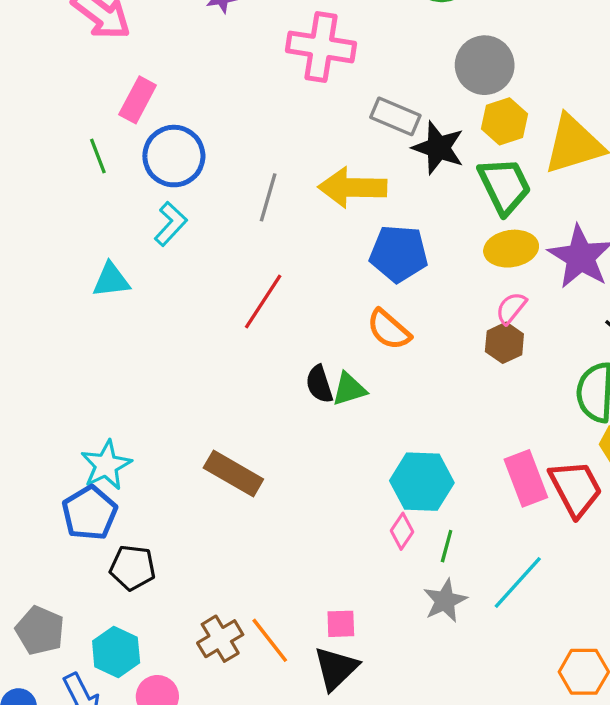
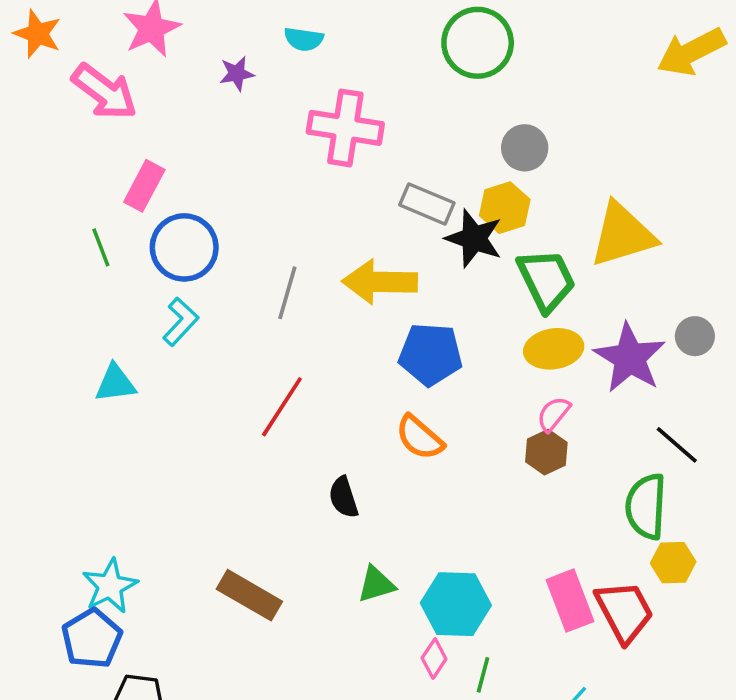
gray circle: (485, 65) -> (525, 148), size x0.7
yellow hexagon: (504, 121) -> (505, 208), moved
green triangle: (349, 389) -> (376, 584), moved

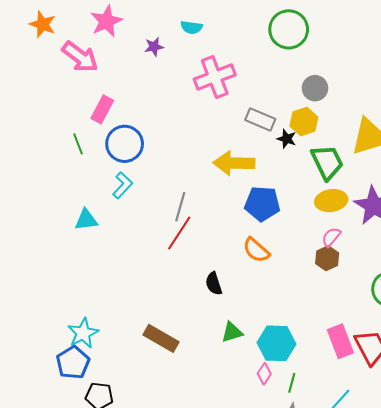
pink cross: (345, 128) -> (215, 77), turned -30
black star: (474, 238) -> (287, 139), size x0.6
gray line: (287, 293) -> (180, 207), moved

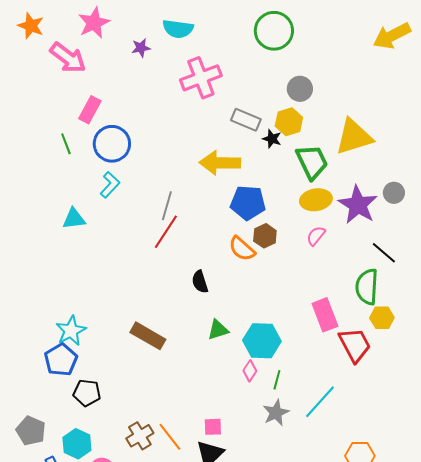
cyan semicircle: (191, 27) -> (178, 29), size x1.4
brown hexagon: (327, 258) -> (265, 236), moved
pink rectangle: (340, 341) -> (325, 315), moved

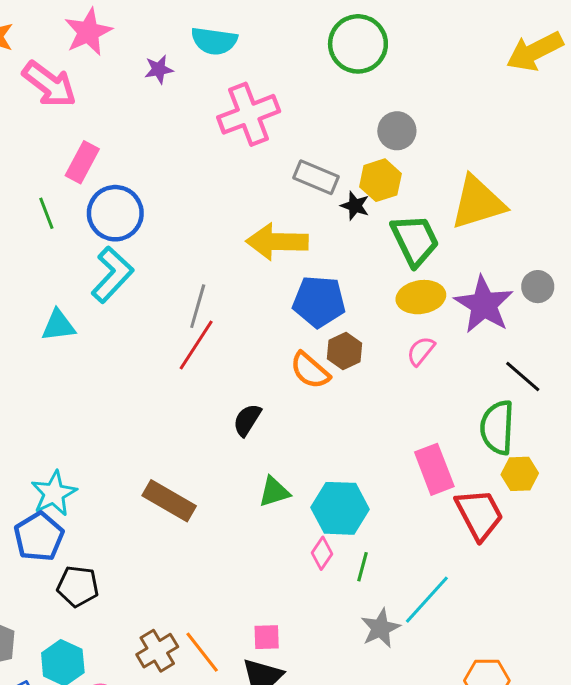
cyan L-shape: (110, 185) -> (112, 275), size x1.4
black semicircle: (200, 282) -> (247, 420), turned 50
gray star: (276, 413) -> (380, 628), moved

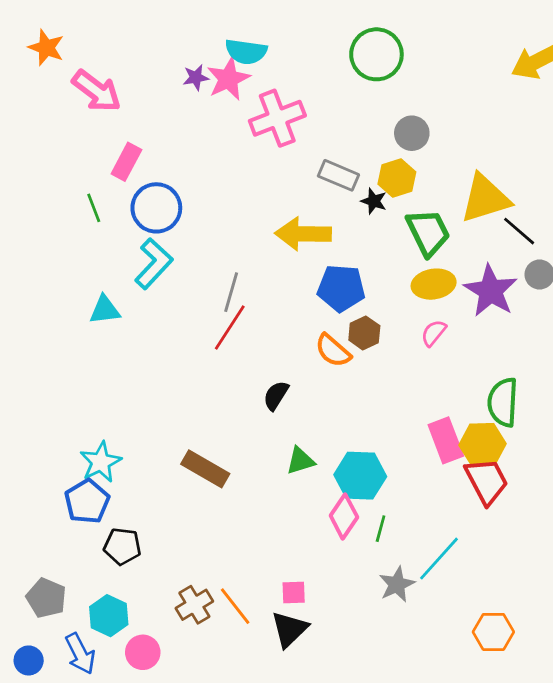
pink star: (88, 32) -> (228, 79), moved
black line: (523, 376) -> (519, 231), moved
yellow hexagon: (520, 474) -> (482, 444), moved, size x1.4
pink diamond: (322, 553) -> (344, 516), size x1.5

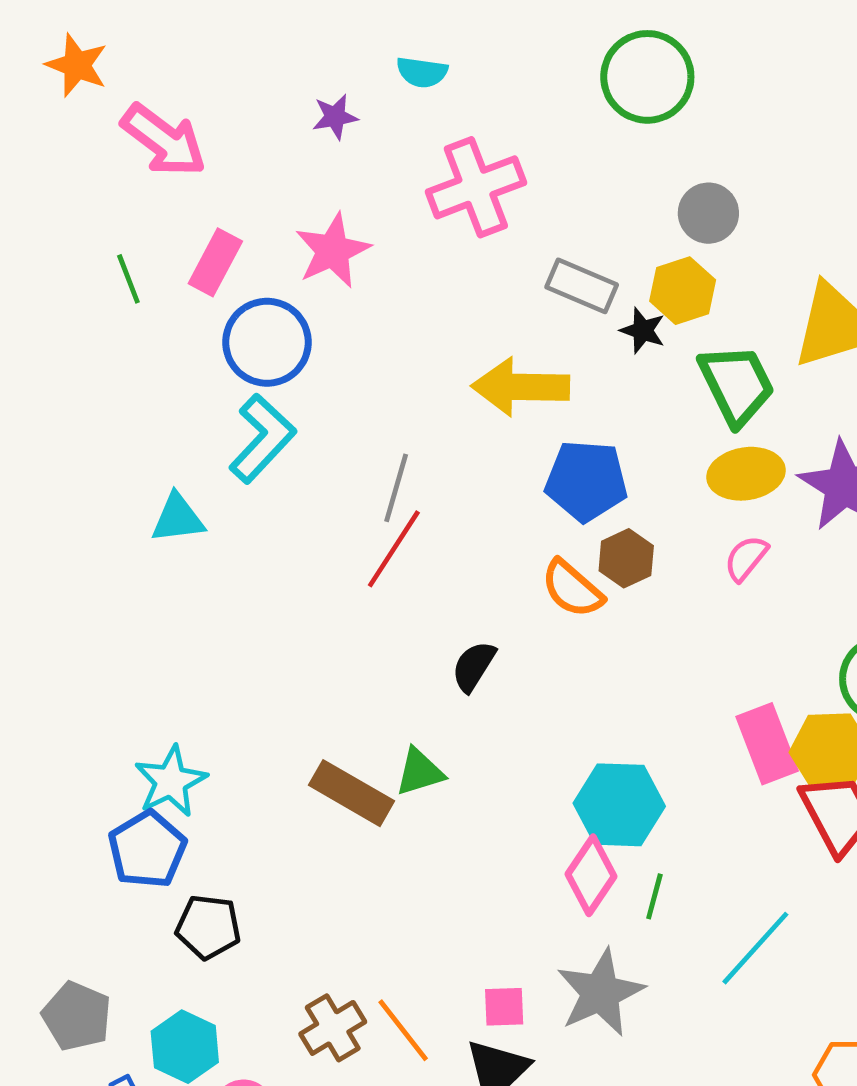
cyan semicircle: (246, 52) -> (422, 72), size x0.7
pink star: (228, 79) -> (333, 251), moved
green line: (94, 208) -> (128, 279), moved
green triangle: (300, 461) -> (420, 772), moved
gray star: (397, 584) -> (600, 993), moved, size x1.4

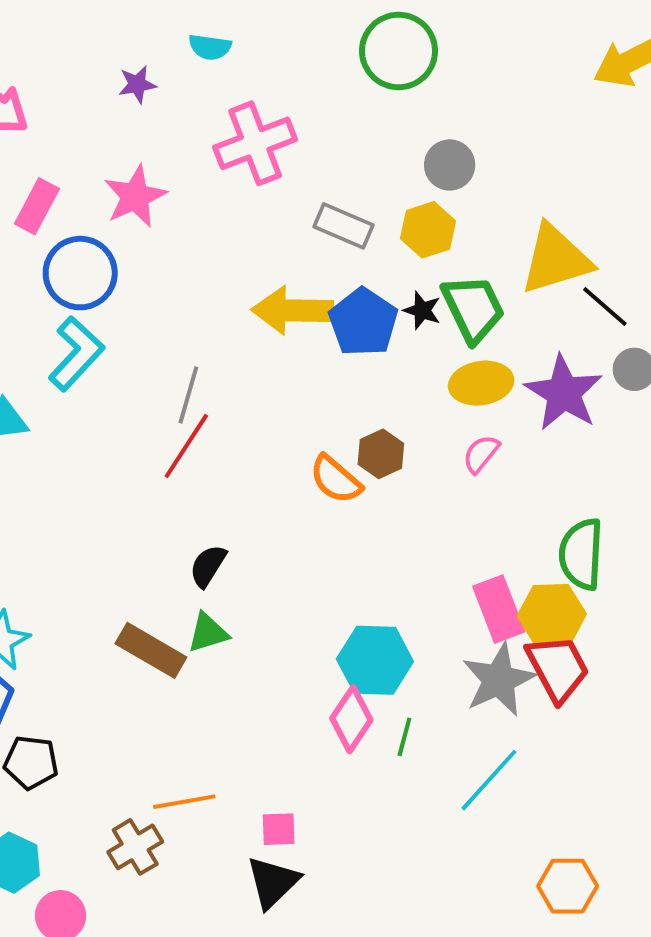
black star: (643, 330) -> (422, 310), moved
blue pentagon: (586, 481) -> (363, 322), moved, turned 30
black semicircle: (474, 666) -> (208, 566), moved
gray star: (600, 993) -> (499, 680), moved
orange line: (403, 1030) -> (184, 802), moved, turned -62

